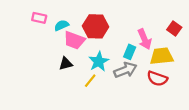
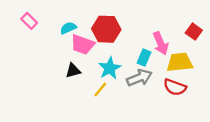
pink rectangle: (39, 18) -> (29, 21), moved, turned 32

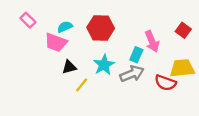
pink trapezoid: (82, 45) -> (56, 42), moved
yellow trapezoid: (180, 62) -> (182, 68), moved
yellow line: (100, 90) -> (82, 85), moved

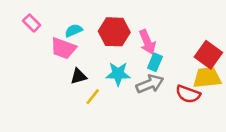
red square: (183, 30) -> (208, 55), moved, size x1.5
pink arrow: (152, 41) -> (147, 42), moved
cyan star: (104, 65) -> (118, 74), turned 30

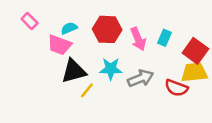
cyan rectangle: (155, 62) -> (164, 38), moved
black triangle: (79, 76) -> (74, 71), size x1.6

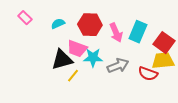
cyan rectangle: (164, 38) -> (138, 32), size x1.5
pink trapezoid: (59, 45) -> (77, 49), moved

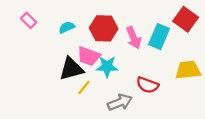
red square: (164, 43) -> (186, 19), moved
gray arrow: (118, 66) -> (120, 102), moved
red semicircle: (148, 74) -> (147, 85), moved

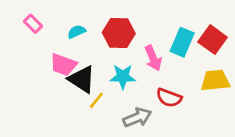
red square: (186, 19) -> (213, 40), moved
pink arrow: (134, 38) -> (153, 58), moved
pink trapezoid: (89, 56) -> (63, 65), moved
black triangle: (71, 69) -> (82, 79), turned 48

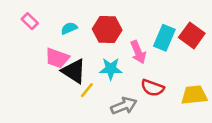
yellow trapezoid: (215, 81) -> (194, 95), moved

